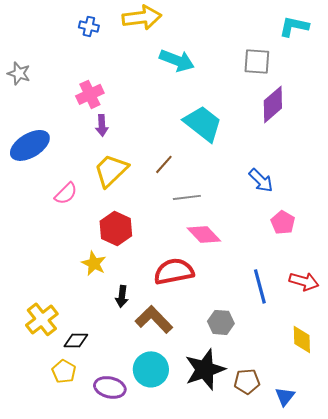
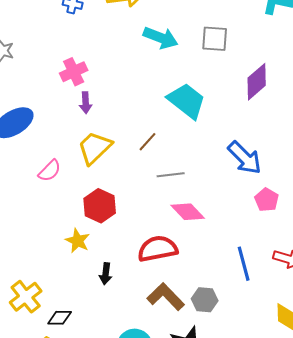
gray square: (257, 61) -> (215, 39), moved
blue arrow: (261, 180) -> (245, 158), size x1.4
brown L-shape: (154, 319) -> (166, 297), moved

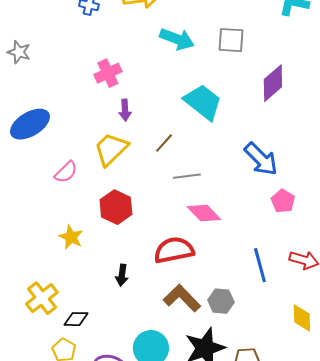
pink cross: (74, 72) -> (108, 73), moved
purple arrow: (86, 103) -> (125, 110), moved
yellow star: (78, 241) -> (71, 237), moved

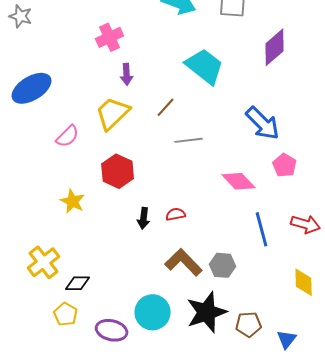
pink diamond: (204, 213) -> (239, 181), moved
red semicircle: (174, 250) -> (176, 214), size x0.5
black arrow: (122, 275) -> (144, 218), moved

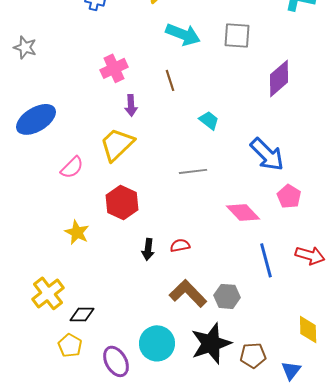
cyan trapezoid: (205, 66) -> (209, 120), moved, size x0.5
brown line: (166, 107) -> (170, 80), moved, turned -60
yellow diamond: (304, 282) -> (308, 329), moved
purple ellipse: (112, 330) -> (116, 361), turned 48

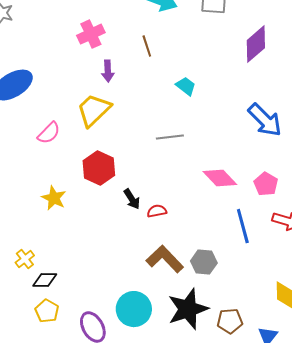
blue arrow: (267, 154) -> (265, 120), moved
pink pentagon: (289, 196) -> (266, 184), moved
black arrow: (148, 249) -> (132, 199), moved, turned -40
yellow cross: (48, 293) -> (25, 259), size x0.6
black diamond: (82, 314) -> (45, 280), moved

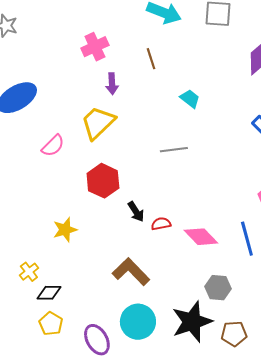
pink diamond: (220, 178) -> (201, 237), moved
yellow star: (54, 198) -> (65, 230), moved, turned 30
brown L-shape: (165, 259) -> (131, 272), moved
gray hexagon: (204, 262) -> (218, 288), moved

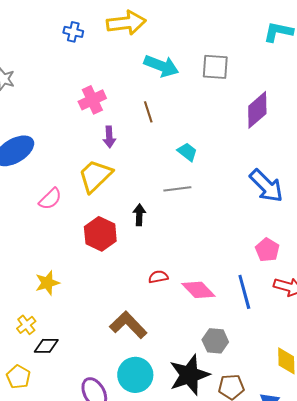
gray line: (174, 150) -> (177, 189), moved
black arrow: (136, 212) -> (139, 215), moved, turned -145
yellow star: (65, 230) -> (47, 283), moved
yellow pentagon: (51, 324) -> (18, 377), moved

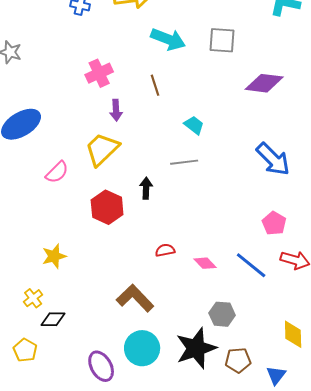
purple diamond: (257, 110) -> (264, 83), turned 48
pink diamond: (198, 290) -> (205, 263), size x0.7
blue line: (244, 292) -> (251, 265), turned -36

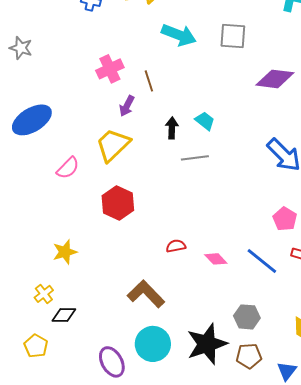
brown line: (155, 85) -> (149, 81), moved
purple arrow: (116, 110) -> (127, 106), turned 30
black arrow: (146, 188) -> (172, 128), moved
gray hexagon: (222, 314) -> (247, 317), moved

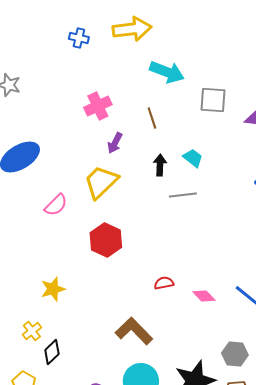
gray square: (233, 36) -> (213, 100), moved
brown line: (149, 81) -> (152, 118), moved
black diamond: (64, 315) -> (52, 352), turned -45

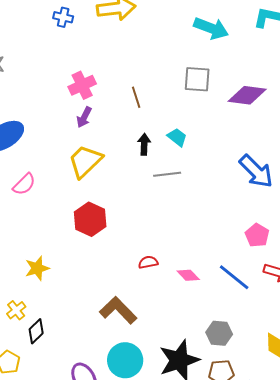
cyan arrow: (167, 72) -> (211, 28), moved
purple arrow: (115, 143) -> (84, 117), moved
pink semicircle: (56, 205) -> (24, 184), moved

